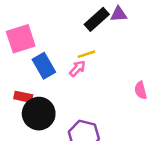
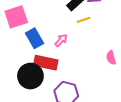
yellow line: (86, 54) -> (83, 20), moved
red rectangle: (23, 97) -> (46, 63), moved, size x1.6

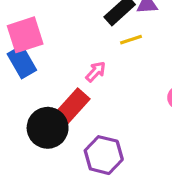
blue rectangle: (35, 38) -> (22, 62), moved
red rectangle: (46, 63) -> (72, 107), turned -60

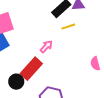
black circle: (48, 128) -> (16, 82), size x0.6

